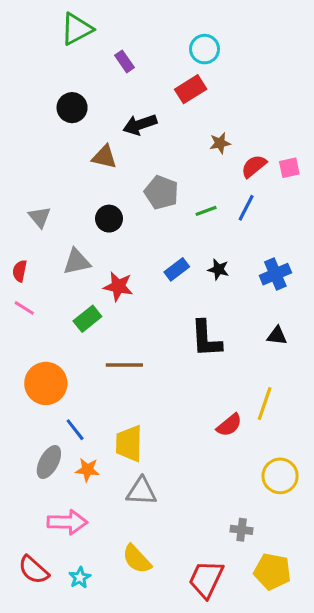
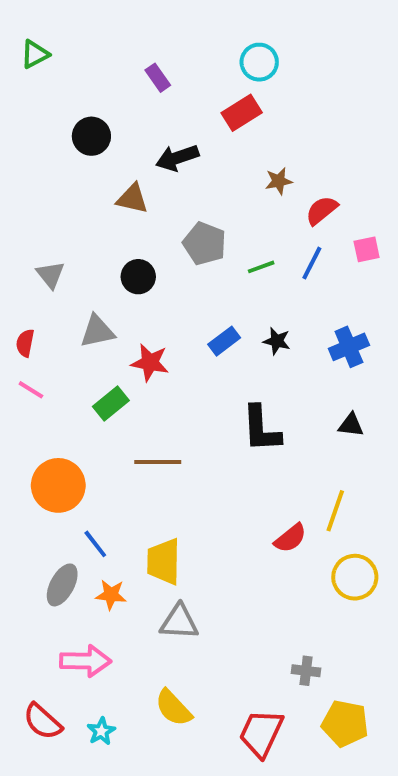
green triangle: (77, 29) -> (35, 54), moved, size x0.7
pink square: (289, 168) -> (367, 249), moved
yellow circle: (280, 476) -> (355, 577), moved

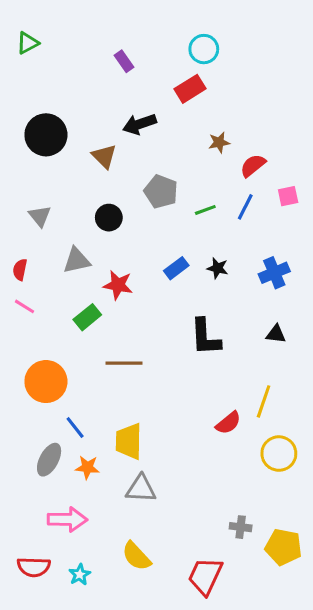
black circle: (91, 136) -> (46, 135), moved, size x1.4
brown triangle: (132, 199) -> (104, 156), turned 32
red semicircle: (43, 722) -> (34, 567), turned -40
yellow pentagon: (345, 723) -> (283, 547), moved

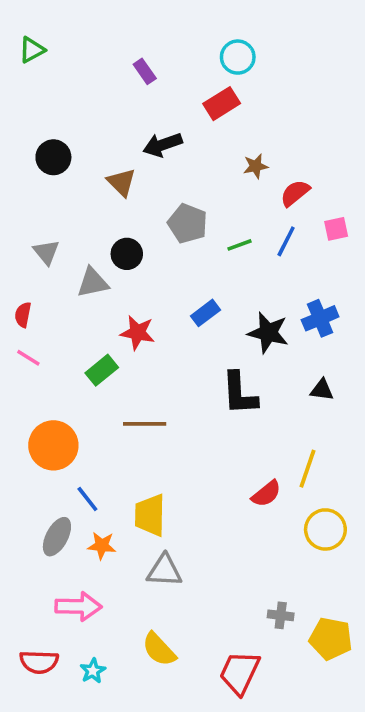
black circle: (46, 135) -> (53, 157), size x0.7
gray triangle: (77, 260) -> (93, 283), moved
black star: (218, 268) -> (268, 333), moved, size x1.6

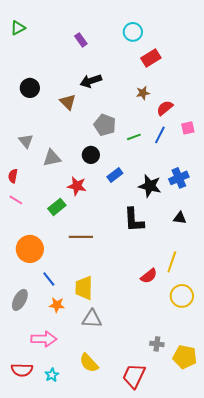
red rectangle: (222, 104) -> (151, 58), moved
black circle: (127, 254) -> (91, 155), moved
gray ellipse: (57, 537) -> (20, 300), moved

